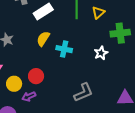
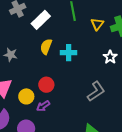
yellow triangle: (98, 13) -> (97, 24), moved
white star: (101, 53) -> (110, 57), moved

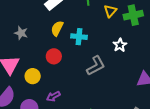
red circle: (46, 85) -> (54, 56), moved
gray L-shape: (96, 91) -> (96, 66), moved
purple arrow: (43, 106) -> (53, 96), moved

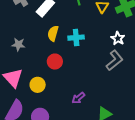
gray L-shape: (96, 66) -> (115, 60), moved
purple arrow: (53, 96) -> (78, 98), moved

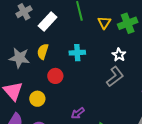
yellow semicircle: (53, 33) -> (43, 51), moved
gray star: (18, 44) -> (19, 58), size x1.5

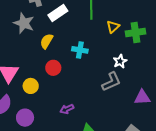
gray star: (19, 58) -> (24, 23), moved

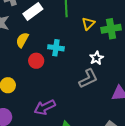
red circle: (53, 68) -> (36, 61), moved
purple arrow: (67, 109) -> (45, 107), size x1.5

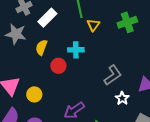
yellow triangle: (88, 24) -> (93, 25), moved
white star: (96, 58) -> (122, 98), moved

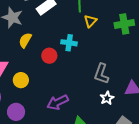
yellow semicircle: (41, 47) -> (25, 40), moved
gray L-shape: (113, 75) -> (101, 74), turned 135

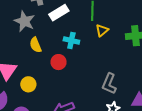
yellow semicircle: (25, 40) -> (36, 45), turned -56
cyan cross: (69, 43) -> (71, 40), moved

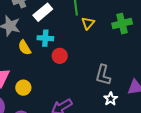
cyan cross: (71, 40) -> (45, 38), moved
red circle: (59, 62) -> (60, 56), moved

